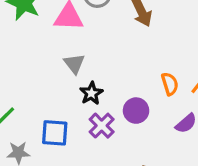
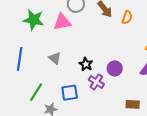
gray triangle: (74, 64) -> (55, 58), moved
orange semicircle: (170, 84) -> (127, 17), moved, turned 48

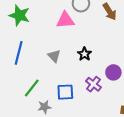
green star: (34, 20) -> (19, 15), moved
black star: (86, 64) -> (84, 54), moved

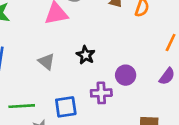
purple cross: (93, 84) -> (101, 93), turned -35
green line: (32, 88) -> (22, 106), turned 54

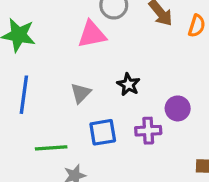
gray triangle: (47, 62) -> (81, 93), turned 36
blue square: (66, 107) -> (103, 132), moved

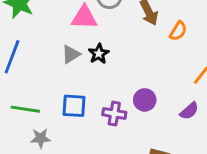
black star: (128, 85) -> (99, 54), moved
gray triangle: (81, 93) -> (71, 54), moved

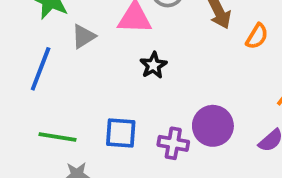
gray triangle: (71, 54) -> (83, 36), moved
purple circle: (145, 100) -> (213, 126), size x1.4

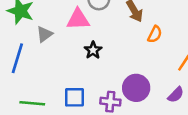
orange semicircle: (257, 36) -> (155, 34), moved

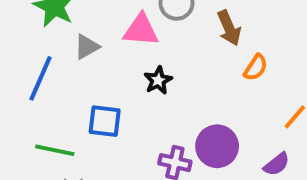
blue square: (75, 97) -> (105, 121), moved

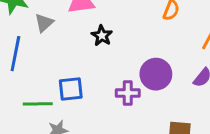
blue square: (105, 121) -> (71, 89), moved

